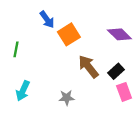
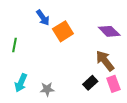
brown arrow: (88, 67) -> (105, 61), moved
black rectangle: (116, 71) -> (90, 83), moved
gray star: (67, 98) -> (47, 89), moved

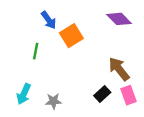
purple diamond: (109, 31) -> (119, 19), moved
green line: (15, 45) -> (36, 51), moved

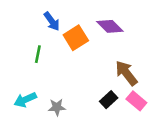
purple diamond: (119, 19) -> (110, 26), moved
cyan arrow: (24, 94) -> (25, 100), turned 42
pink rectangle: (129, 95) -> (136, 101), turned -30

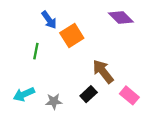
purple diamond: (110, 26) -> (121, 18), moved
brown arrow: (126, 73) -> (103, 71), moved
black rectangle: (109, 100) -> (89, 94), moved

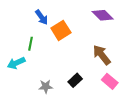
brown arrow: (103, 71) -> (102, 55), moved
cyan arrow: (24, 94) -> (16, 63), moved

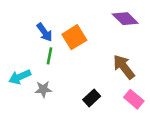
blue arrow: (42, 17) -> (45, 32), moved
green line: (30, 44) -> (50, 56), moved
gray star: (46, 86) -> (43, 89), moved

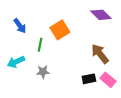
blue arrow: (45, 32) -> (20, 26), moved
gray star: (43, 89) -> (43, 72), moved
black rectangle: (92, 98) -> (89, 79), moved, turned 32

